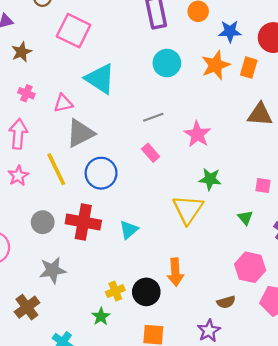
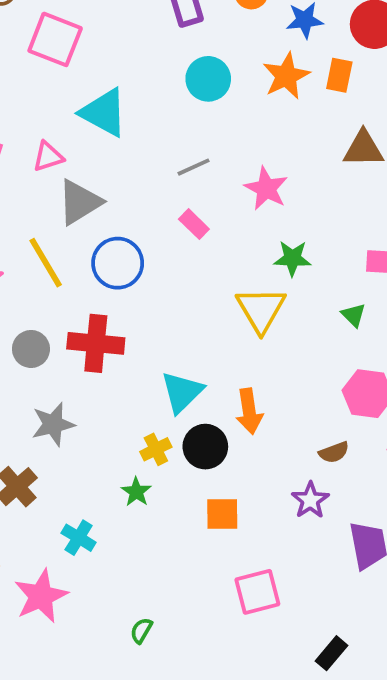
cyan triangle: (129, 230) -> (182, 392), moved, size x1.4

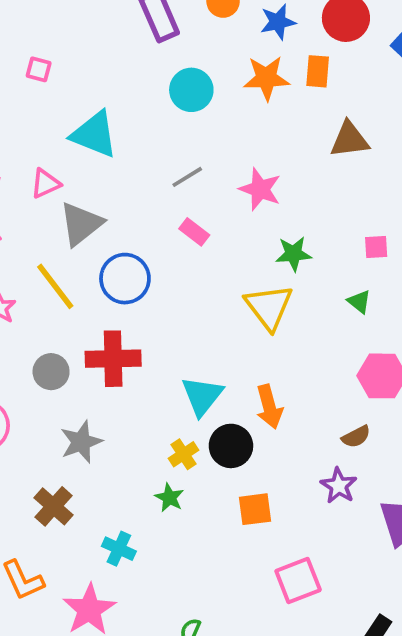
pink square: (55, 39) -> (39, 69), size x0.5
orange star: (286, 76) -> (266, 78), turned 30

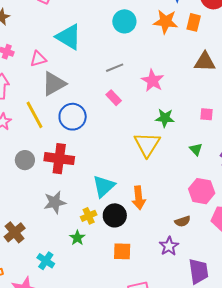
pink square: (376, 247) -> (206, 114), moved
gray star: (81, 442) -> (55, 202), moved

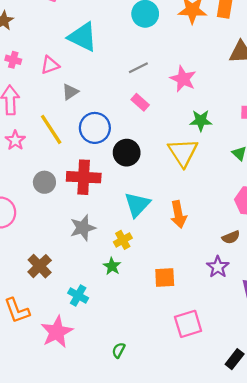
gray triangle: (54, 84) -> (70, 92), size x0.6
black circle: (115, 215) -> (127, 153), moved

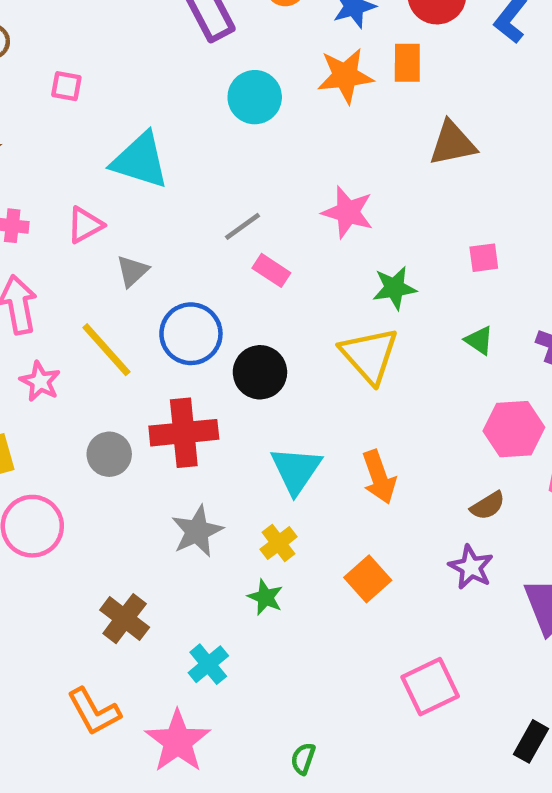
gray line: (138, 68) -> (243, 226), moved
orange square: (165, 277) -> (368, 579), moved, turned -30
cyan cross: (78, 296) -> (208, 664), turned 30

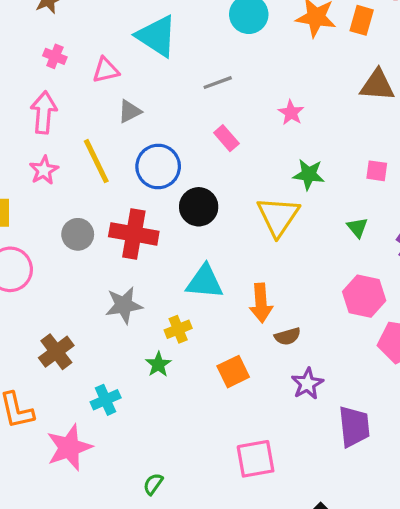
pink star: (348, 212) -> (291, 113), size x0.7
gray line: (243, 226) -> (218, 83), moved
cyan triangle: (296, 470) -> (205, 282), turned 45
brown semicircle: (488, 506) -> (288, 336), moved

